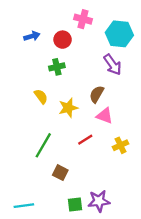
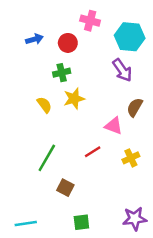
brown semicircle: (97, 94) -> (135, 107), moved
yellow star: (68, 108) -> (74, 99), moved
purple star: (99, 201) -> (135, 219), moved

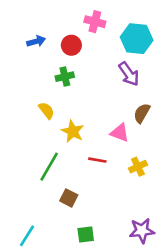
yellow star: (74, 99) -> (73, 131), moved, turned -30
red line: (93, 152) -> (97, 160), turned 42
cyan line: (26, 224) -> (27, 236), turned -50

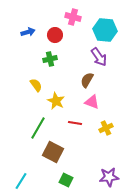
brown semicircle: (142, 113) -> (87, 80), moved
brown square: (69, 198) -> (53, 152), size x1.5
green square: (86, 235) -> (66, 180), turned 32

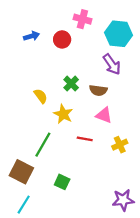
green cross: (50, 59) -> (71, 84), moved, turned -32
brown semicircle: (87, 80) -> (98, 90), turned -112
brown square: (53, 152) -> (21, 172), moved
green square: (66, 180) -> (62, 182), moved

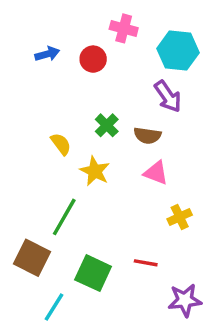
red line: (85, 139) -> (146, 263), moved
green square: (62, 182) -> (93, 273), size x1.5
cyan line: (24, 205) -> (54, 307), moved

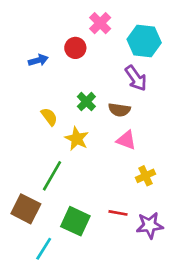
pink cross: (124, 28) -> (100, 23), turned 30
blue arrow: (47, 54) -> (38, 60), moved
purple star: (185, 300) -> (150, 225), moved

